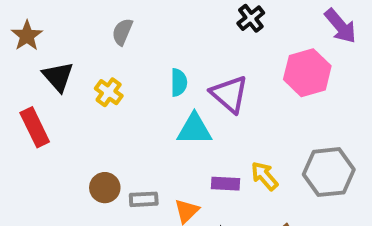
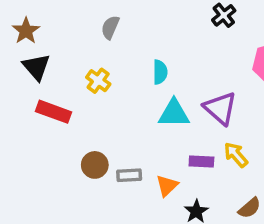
black triangle: (58, 77) -> (36, 67), moved
purple triangle: (229, 94) -> (220, 108), moved
red rectangle: (35, 127) -> (53, 112), moved, turned -44

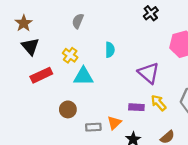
red rectangle: (53, 112) -> (41, 75), turned -45
cyan triangle: (174, 113) -> (83, 76), moved
gray rectangle: (129, 175) -> (93, 127), moved

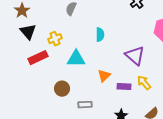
yellow cross: (70, 55) -> (55, 39), moved, turned 32
orange triangle: (114, 123) -> (104, 76), moved

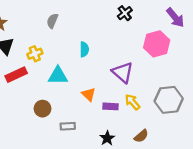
orange triangle: (104, 76) -> (89, 94), turned -32

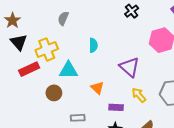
yellow cross: (35, 54) -> (47, 49), size x1.5
purple rectangle: (111, 106) -> (116, 107), moved
brown circle: (43, 109) -> (54, 93), moved

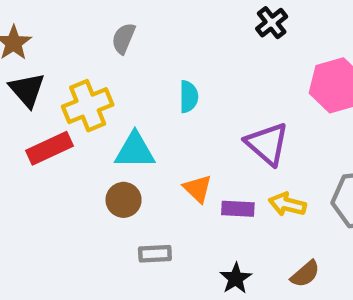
brown circle: (54, 93) -> (124, 200), moved
yellow arrow: (139, 95) -> (287, 204), turned -35
purple rectangle: (116, 107) -> (238, 209), moved

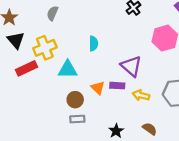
gray semicircle: (124, 38) -> (52, 13), moved
brown circle: (124, 200) -> (75, 100), moved
purple rectangle: (238, 209) -> (117, 86), moved
brown semicircle: (305, 274) -> (150, 129), turned -104

